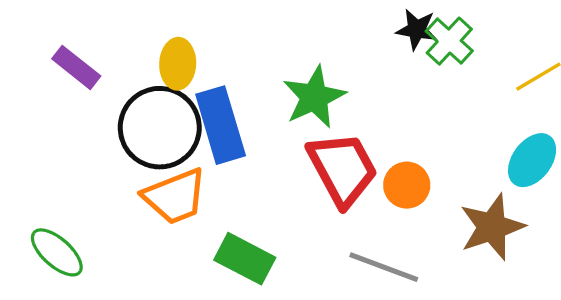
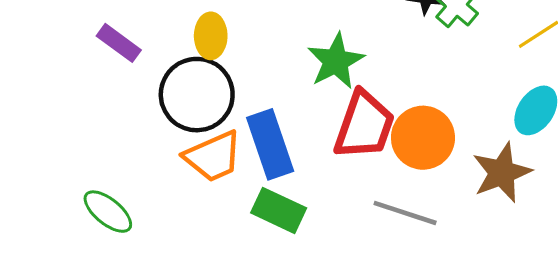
blue rectangle: (221, 125) -> (270, 144), moved
red trapezoid: (343, 169) -> (364, 125), turned 50
orange circle: (407, 185) -> (423, 138), size x1.5

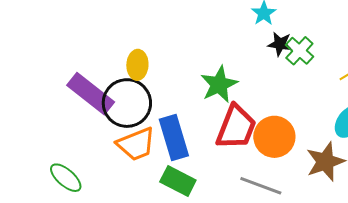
purple rectangle: (119, 43) -> (91, 94), moved, size x1.6

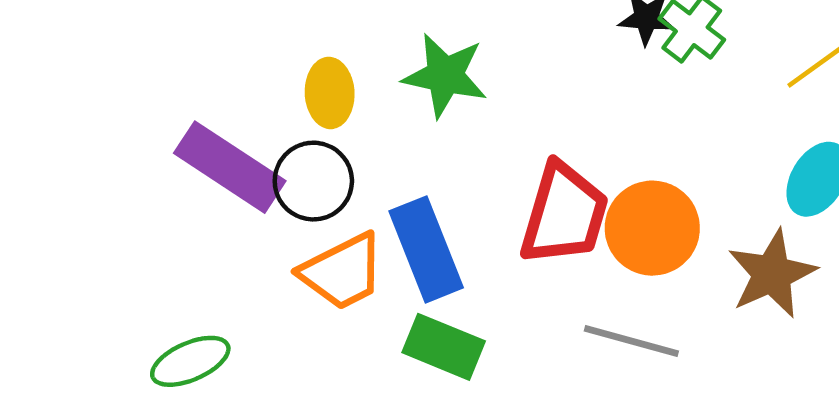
green star: (219, 84) -> (445, 75), moved, turned -30
black circle: (127, 103) -> (313, 181), size x0.7
green ellipse: (66, 178) -> (190, 361), turned -60

